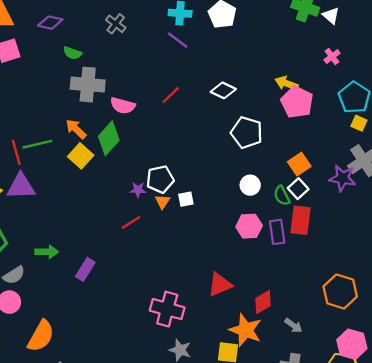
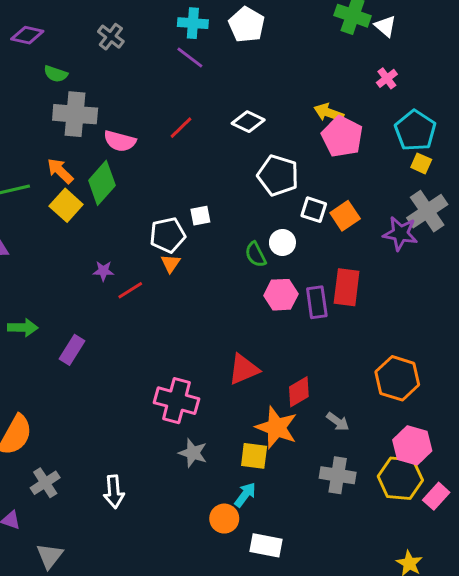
white square: (298, 189) -> (314, 210), moved, turned -30
purple star: (138, 190) -> (103, 271), moved
green semicircle: (282, 196) -> (256, 254), moved
white square: (186, 199) -> (200, 216), moved

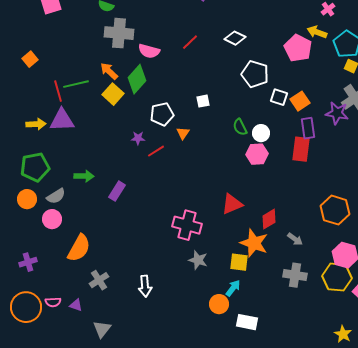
yellow arrow: (329, 113) -> (317, 32), moved
white pentagon: (168, 235) -> (162, 114), moved
white circle: (282, 243) -> (261, 133), moved
purple rectangle: (317, 302) -> (308, 128), moved

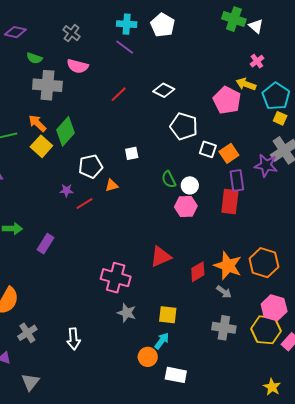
pink semicircle: (149, 51) -> (78, 66), moved
orange triangle: (183, 133) -> (112, 185), turned 40
orange star: (254, 243) -> (228, 266), moved

